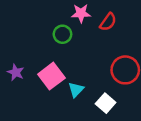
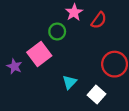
pink star: (81, 13) -> (74, 12), turned -30
pink square: (51, 76) -> (39, 54), moved

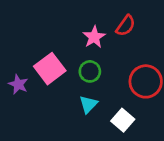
pink star: (74, 12) -> (94, 37), moved
green circle: (57, 31) -> (90, 71), moved

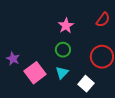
red semicircle: (126, 26) -> (103, 20), moved
pink square: (50, 69) -> (35, 73), moved

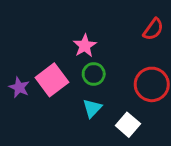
pink star: (66, 26) -> (85, 46), moved
pink square: (35, 73) -> (52, 80), moved

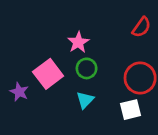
purple star: (19, 87) -> (19, 92), moved
white square: (128, 125) -> (130, 110), moved, turned 35

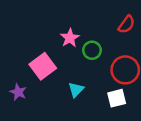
green circle: (87, 68) -> (92, 50), moved
purple star: (19, 92) -> (18, 92), moved

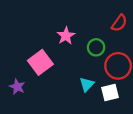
green circle: (92, 50) -> (96, 47), moved
cyan triangle: (76, 90) -> (87, 84), moved

